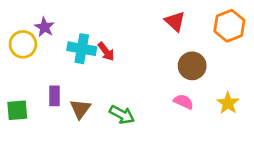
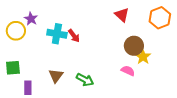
purple rectangle: (54, 96) -> (28, 88), moved
yellow star: (228, 103) -> (143, 57), moved
green square: (17, 110) -> (13, 68), moved

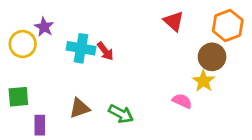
brown circle: (134, 46) -> (212, 57), moved
brown triangle: (56, 76) -> (80, 108), turned 35

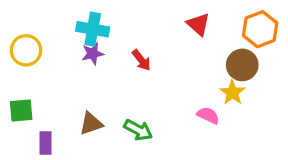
purple star: (44, 27) -> (93, 54), moved, turned 30
cyan cross: (81, 48) -> (93, 29), moved
red arrow: (105, 51) -> (141, 60), moved

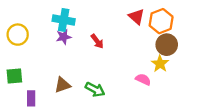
orange hexagon: (260, 29) -> (161, 21), moved

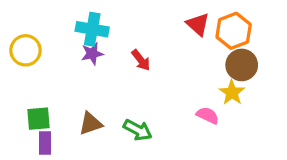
green square: (14, 76) -> (39, 119), moved

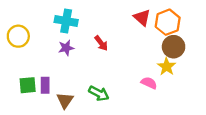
purple star: (92, 54) -> (66, 48), moved
brown triangle: (91, 123) -> (65, 100), moved, turned -36
purple rectangle: (45, 143) -> (45, 85), moved

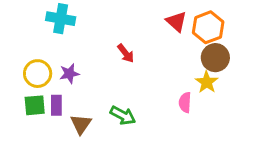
cyan cross: (66, 21) -> (61, 19), moved
yellow circle: (18, 36) -> (38, 74), moved
purple star: (66, 48) -> (69, 74), moved
pink semicircle: (149, 83) -> (185, 102), turned -112

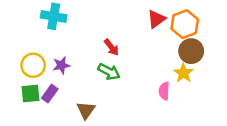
red triangle: (176, 21) -> (156, 19), turned 42
purple rectangle: (56, 105) -> (50, 94), turned 36
green arrow: (123, 115) -> (109, 72), moved
brown triangle: (81, 124) -> (86, 110), moved

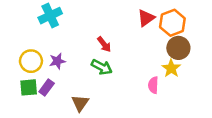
cyan cross: (54, 16) -> (50, 16), turned -35

